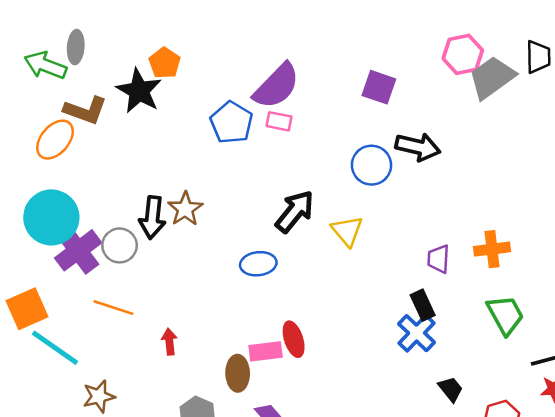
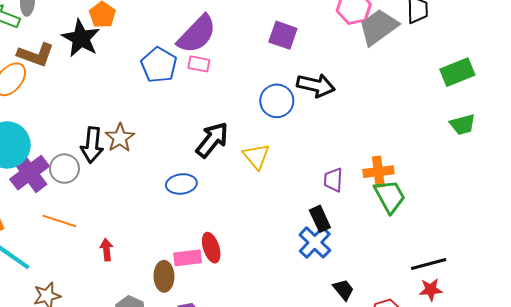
green trapezoid: (505, 315) -> (390, 196), moved

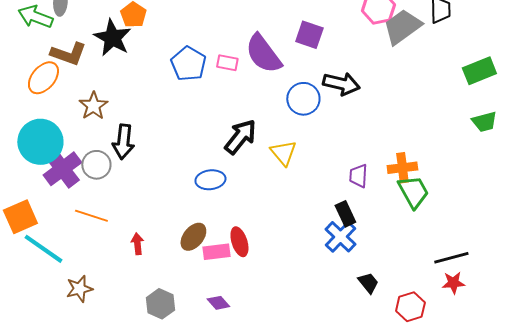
purple semicircle: (197, 34) -> (263, 54), moved, turned 99
brown star: (120, 138) -> (93, 106), moved
brown ellipse: (164, 276) -> (193, 237), moved, turned 40

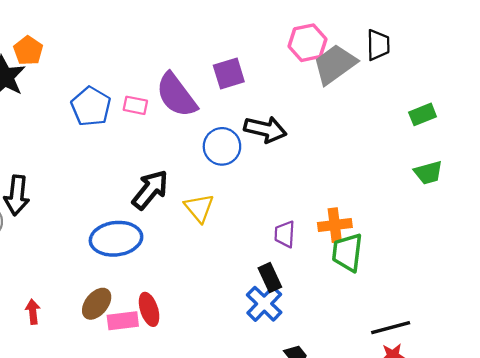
purple square: (309, 35) -> (229, 73), turned -36
green rectangle: (479, 71) -> (423, 114), size x0.7
blue ellipse: (210, 180) -> (116, 239), size x1.5
green trapezoid: (413, 192) -> (347, 252), turned -144

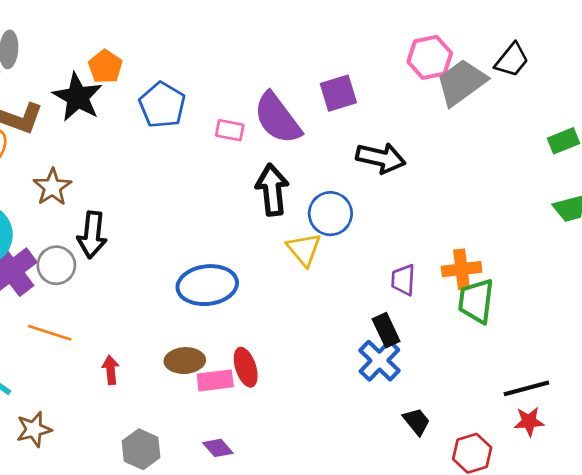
black trapezoid: (378, 45) -> (512, 60), turned 40
blue pentagon: (91, 106) -> (162, 105), moved
blue circle: (222, 146) -> (330, 214), moved
black arrow: (150, 190) -> (272, 190), moved, turned -45
brown ellipse: (97, 304) -> (185, 361), turned 48

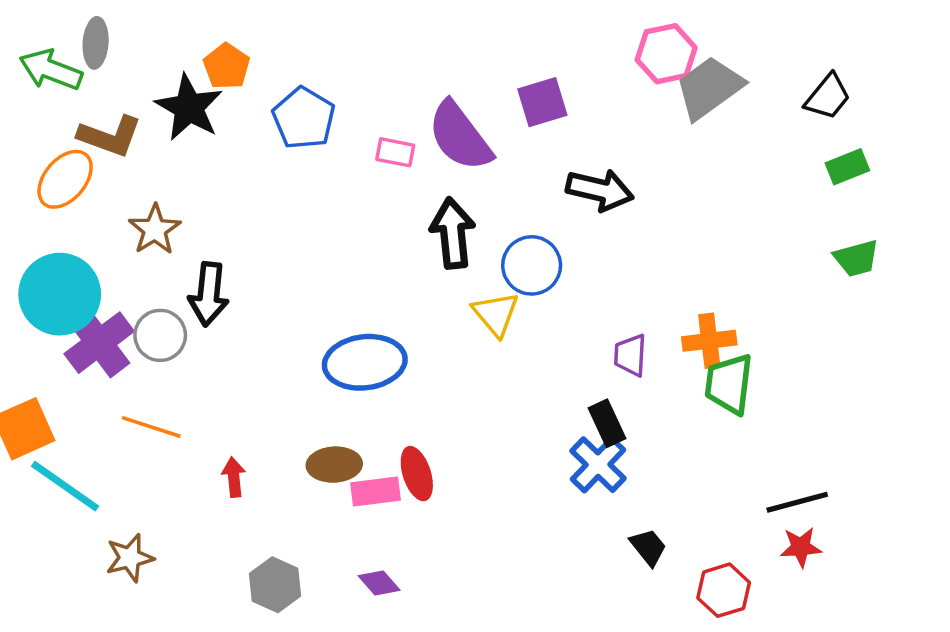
black trapezoid: (512, 60) -> (828, 97), moved

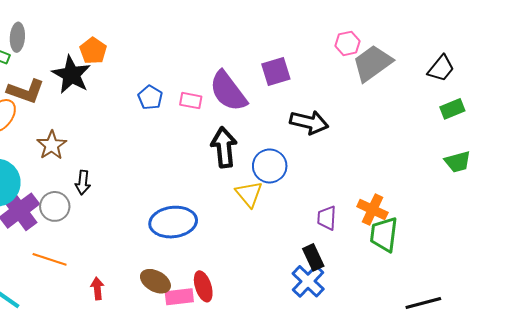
pink hexagon: (666, 54) -> (348, 43), size x0.7
blue pentagon: (304, 118) -> (150, 97), moved, size x0.7
black arrow: (209, 294) -> (83, 183), size x0.7
orange cross: (709, 341) -> (372, 210), turned 32
brown ellipse: (334, 465) -> (155, 281), turned 32

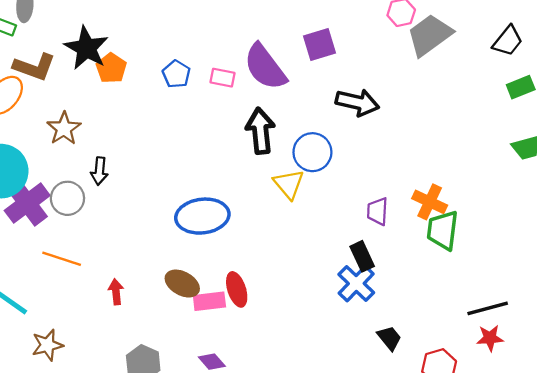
orange pentagon: (93, 51) -> (111, 68), moved

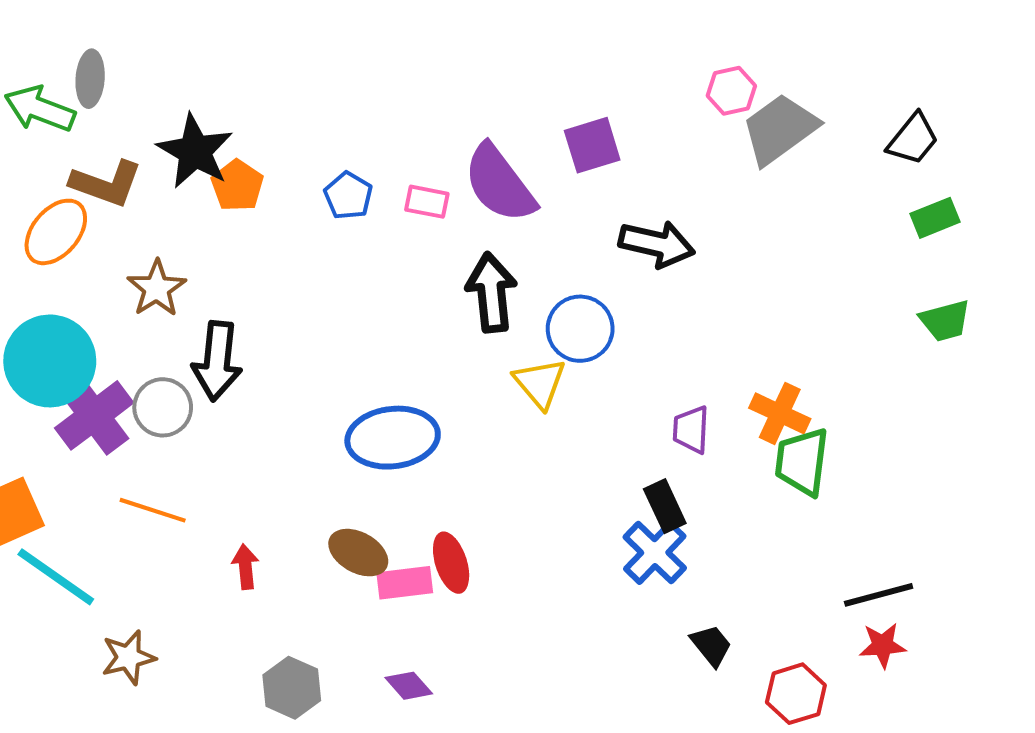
black arrow: (99, 171) -> (217, 361), size x1.6

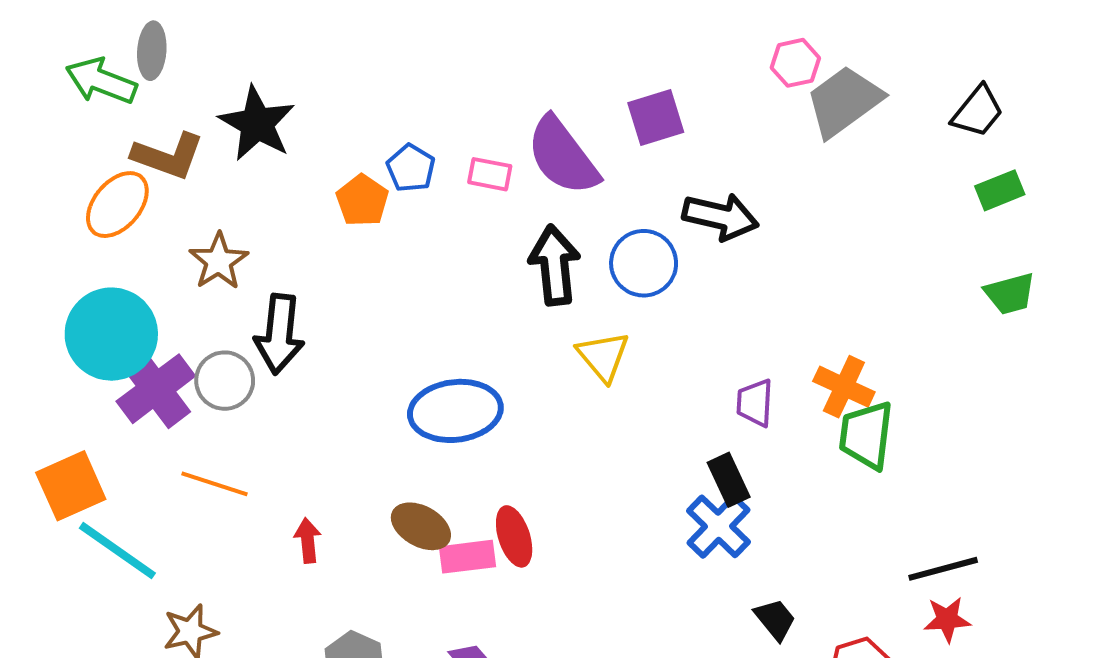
orange pentagon: (237, 186) -> (362, 200), moved
blue circle: (580, 329) -> (644, 263), moved

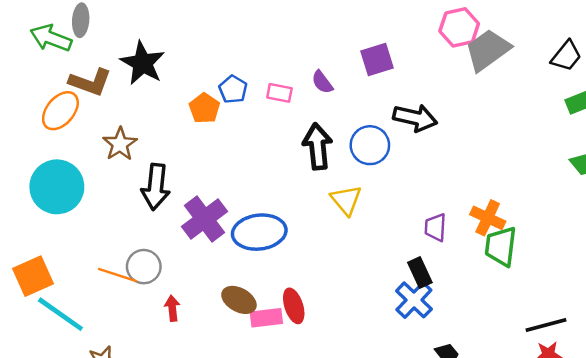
pink hexagon: (795, 63) -> (459, 27), size x1.4
purple semicircle: (563, 156) -> (322, 82), size x0.5
gray circle: (225, 381) -> (144, 267), moved
purple cross: (156, 389) -> (204, 219), moved

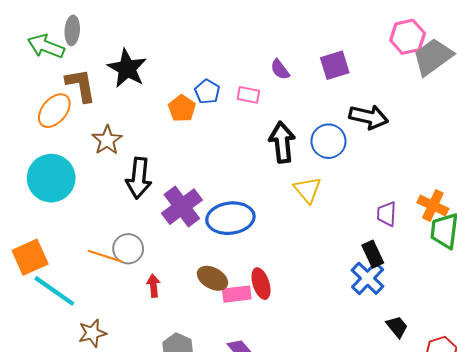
brown L-shape: (90, 82) -> (81, 85), turned -120
purple semicircle: (322, 82) -> (280, 69), moved

